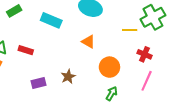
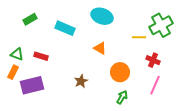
purple rectangle: (38, 83) -> (32, 85), moved, size x1.6

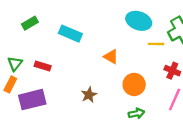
cyan ellipse: (102, 16) -> (139, 21), moved
green triangle: (17, 54) -> (15, 64), turned 48
green arrow: (122, 97) -> (136, 113), turned 48

